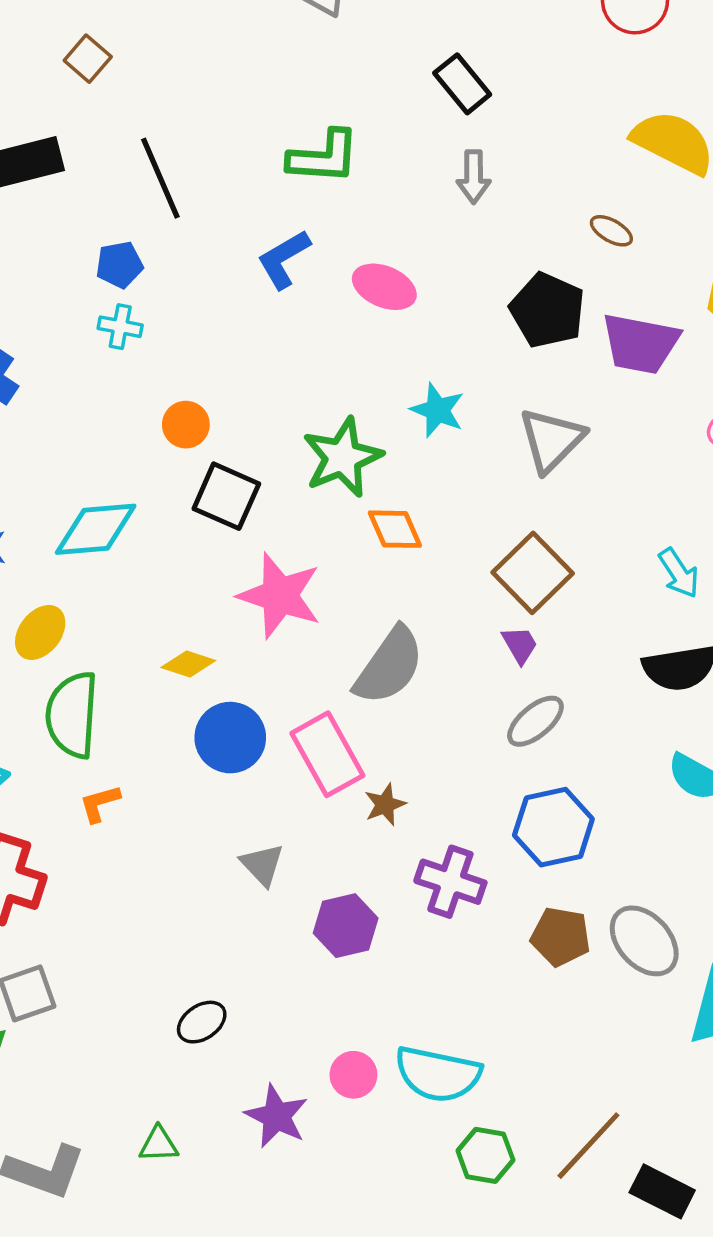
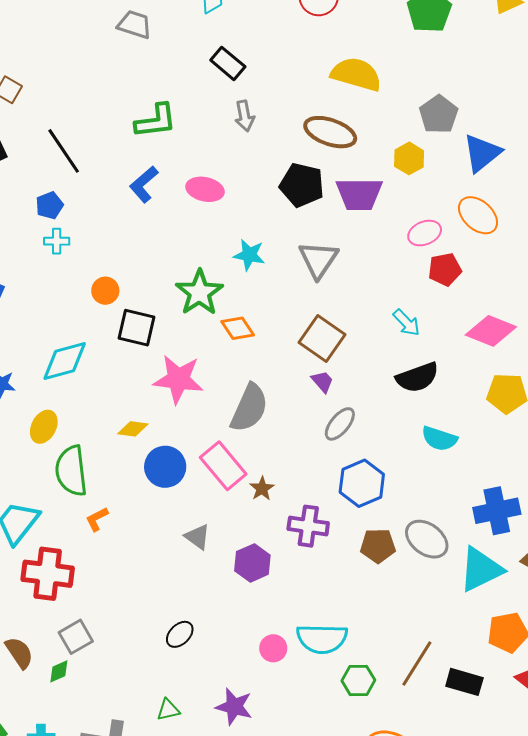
brown ellipse: (611, 231) -> (330, 132), size x2.0
purple star: (277, 1116) -> (234, 707), moved

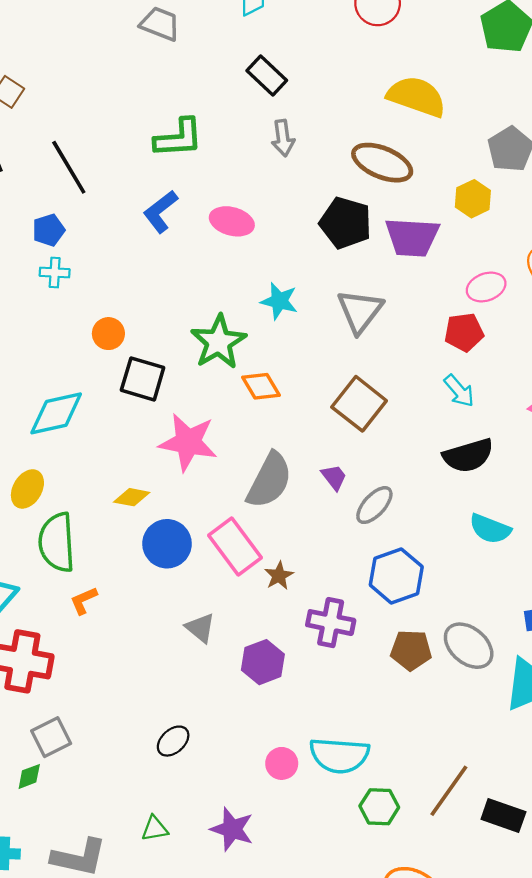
red pentagon: (445, 269) -> (464, 332), moved
purple trapezoid: (322, 381) -> (334, 477), moved

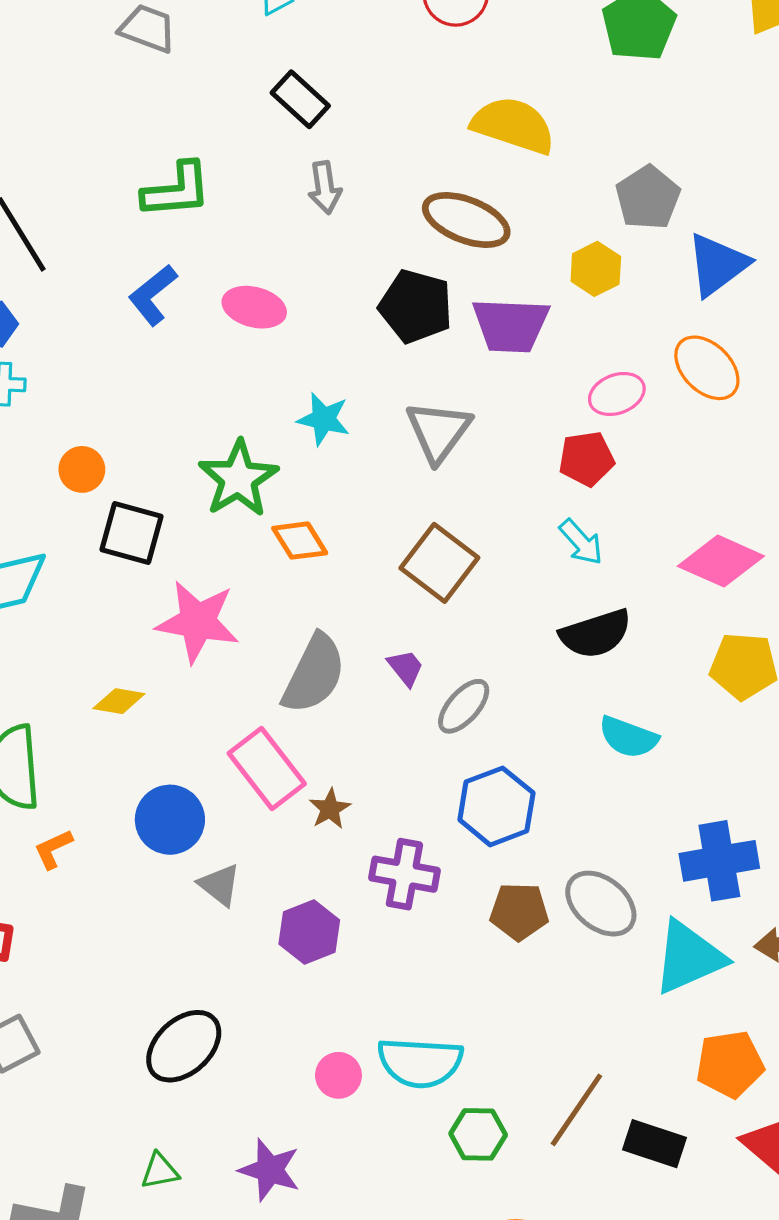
blue circle: (167, 544) -> (170, 820), moved
black ellipse: (173, 741) -> (184, 1046), size x1.6

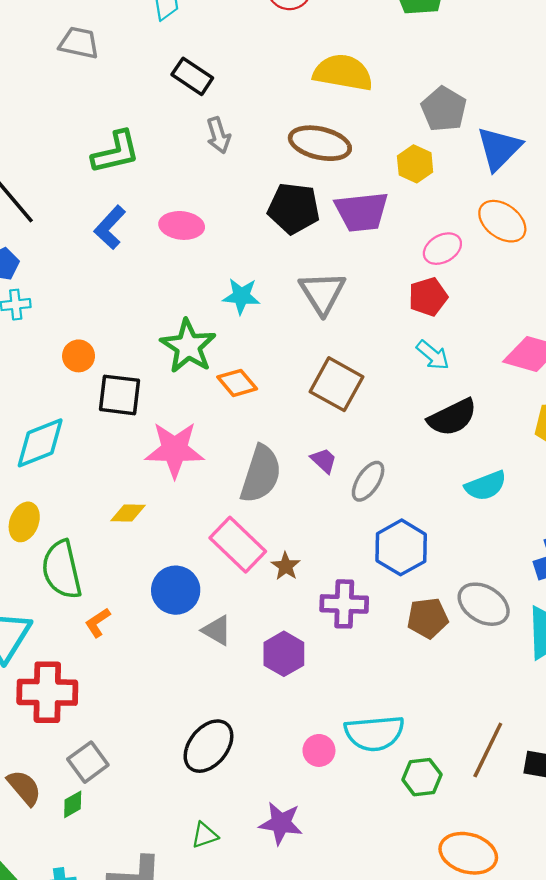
cyan semicircle: (628, 737) -> (486, 486), turned -33

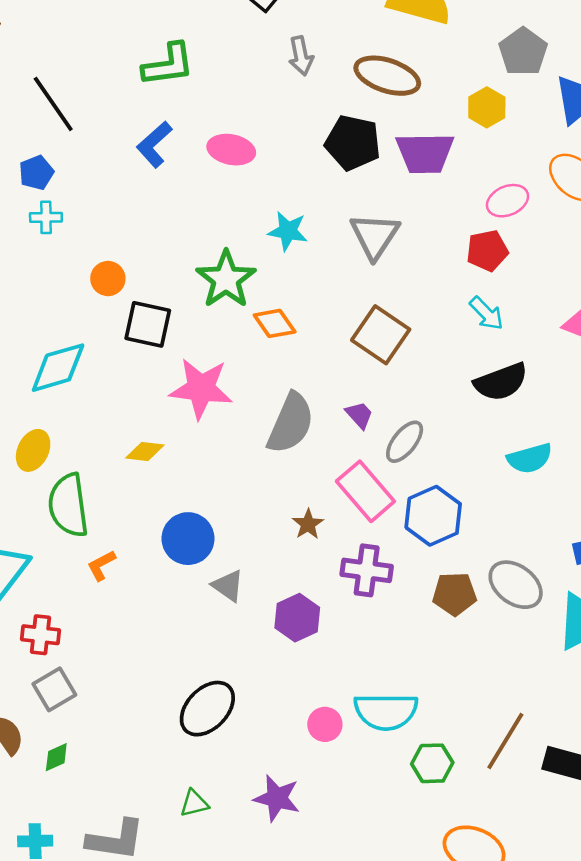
gray arrow: (218, 135) -> (301, 56), moved
pink rectangle: (238, 545) -> (365, 491), moved
red cross: (47, 692) -> (41, 635), size x0.6
gray square: (88, 762) -> (54, 689), moved

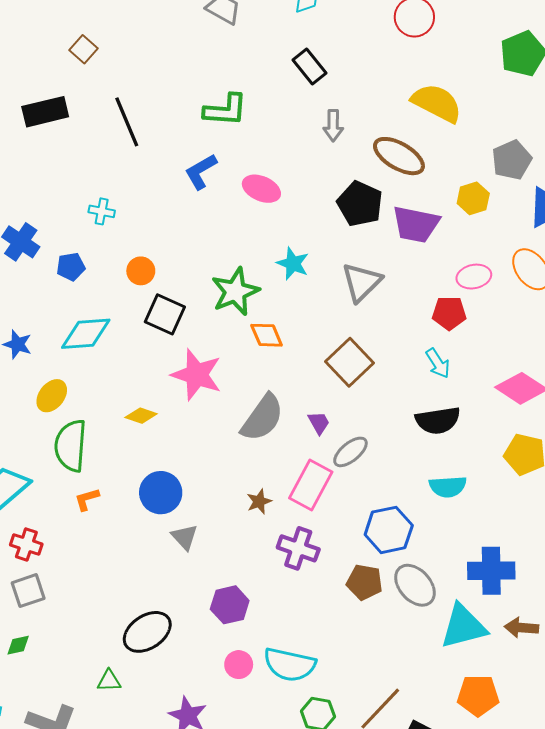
blue pentagon: (36, 173) -> (71, 267), moved
pink rectangle: (365, 491) -> (311, 485), turned 57
blue hexagon: (433, 516) -> (389, 530), moved
purple hexagon: (297, 618) -> (230, 605), moved
green triangle: (194, 803) -> (109, 681), moved

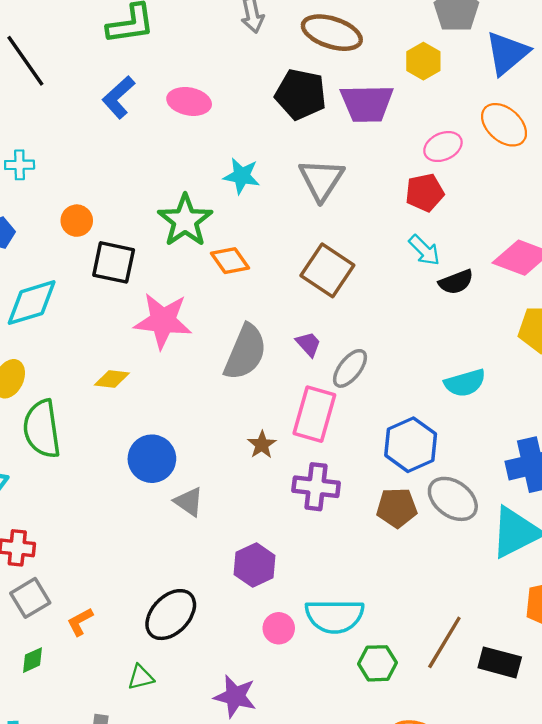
black semicircle: (438, 420) -> (456, 282), moved, size x0.7
orange L-shape: (87, 499) -> (80, 622), moved

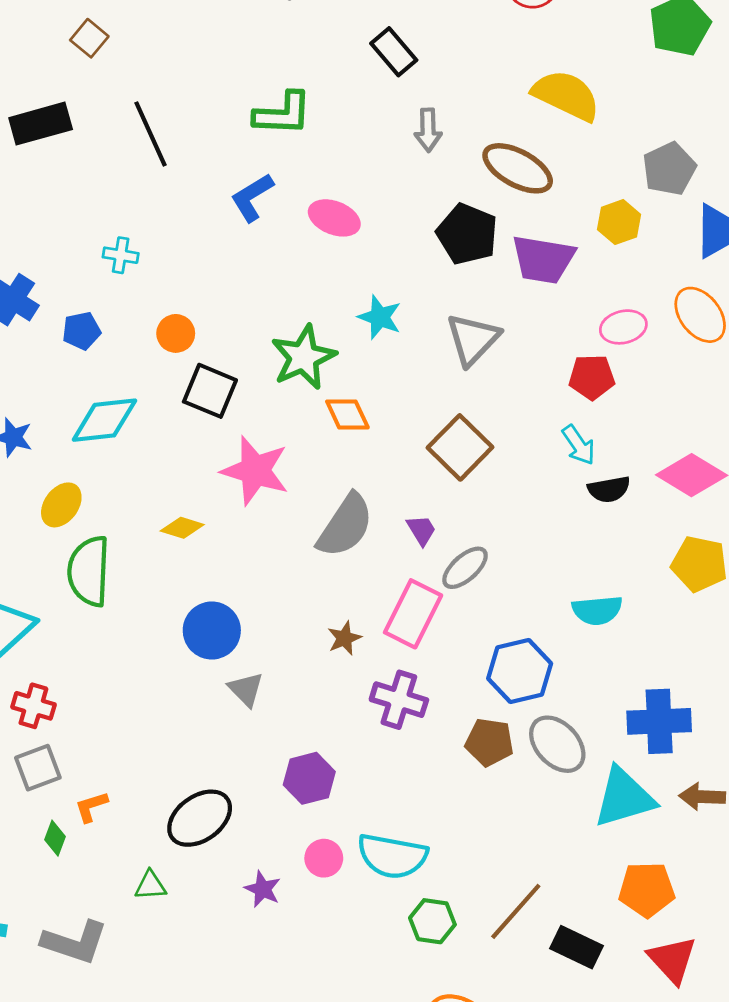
green diamond: (32, 660) -> (55, 838), moved, turned -56
purple star: (235, 696) -> (263, 889), moved, size x0.7

